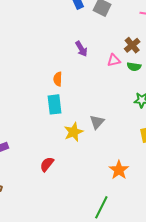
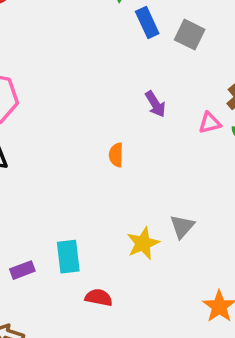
cyan rectangle: (55, 104) -> (68, 257), moved
red semicircle: (47, 164) -> (99, 298), turned 63

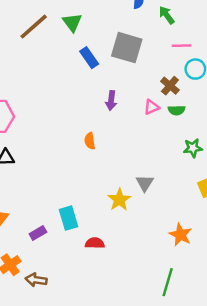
blue rectangle: (147, 22) -> (89, 58), moved
gray square: (190, 35) -> (127, 48), size x1.5
purple arrow: (155, 104) -> (111, 100), turned 48

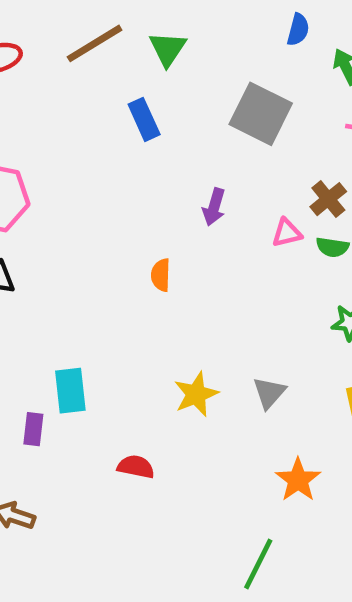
blue rectangle: (89, 58) -> (144, 119), moved
gray triangle: (145, 183) -> (269, 393), moved
cyan rectangle: (69, 218) -> (70, 391), moved
purple rectangle: (38, 233) -> (33, 429), turned -63

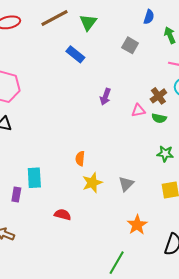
gray square: (261, 114) -> (130, 45), moved, size x0.6
blue rectangle: (144, 119) -> (75, 54), turned -30
orange semicircle: (161, 275) -> (80, 159), moved

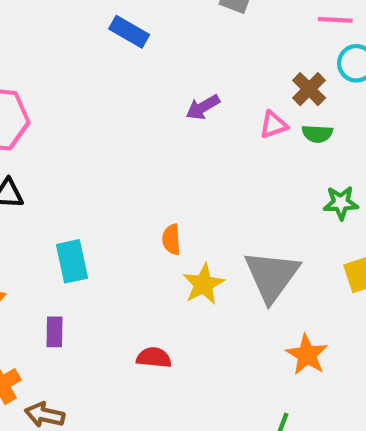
purple arrow: (105, 97) -> (203, 107), turned 49
cyan rectangle: (34, 178) -> (72, 261), moved
gray triangle: (126, 184) -> (272, 276), size x1.8

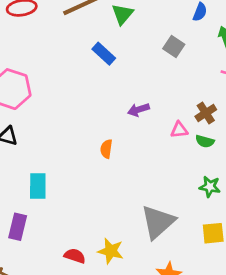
orange semicircle: (171, 239) -> (106, 149), moved
yellow star: (203, 284) -> (111, 251), moved, turned 30
purple rectangle: (55, 332) -> (18, 227), size x1.4

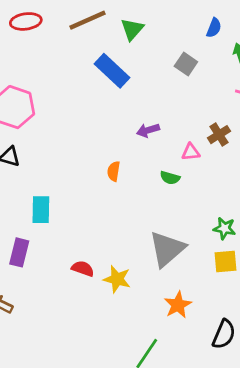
blue rectangle: (104, 54) -> (112, 71), size x1.4
green semicircle: (205, 141) -> (170, 178), moved
green star: (210, 187) -> (224, 228), moved
red semicircle: (75, 256) -> (83, 269), moved

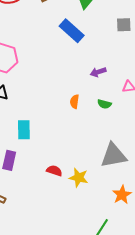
gray square: (186, 64) -> (124, 25), turned -35
green semicircle: (170, 178) -> (104, 104), moved
gray triangle: (167, 249) -> (113, 155), turned 32

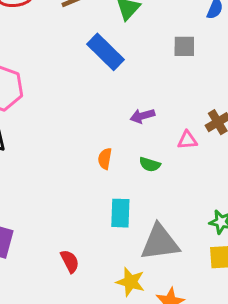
cyan rectangle: (24, 130) -> (120, 213), moved
red semicircle: (54, 171) -> (70, 261), turned 42
yellow star: (79, 178) -> (130, 282), moved

